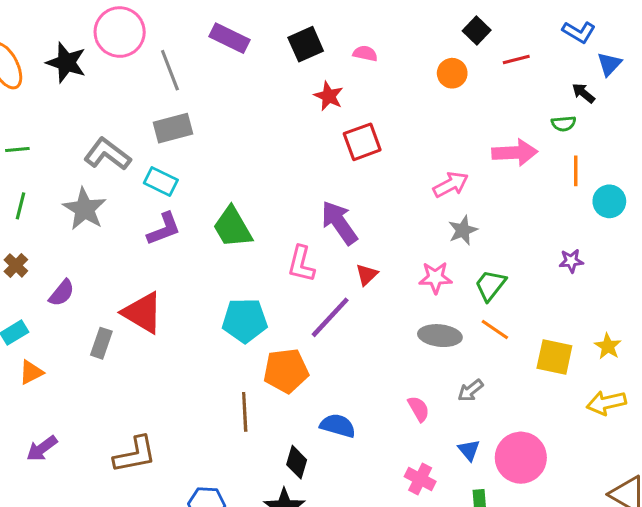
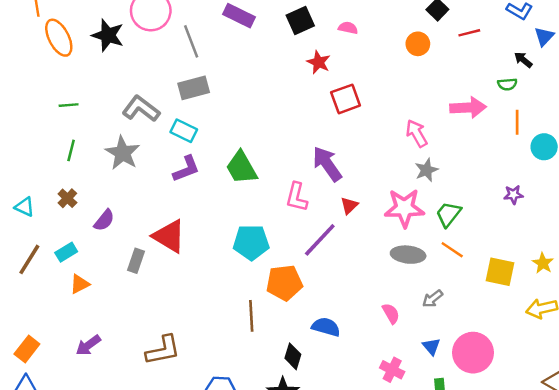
pink arrow: (451, 185) -> (417, 133), turned -92
pink star: (435, 278) -> (404, 208), size x1.5

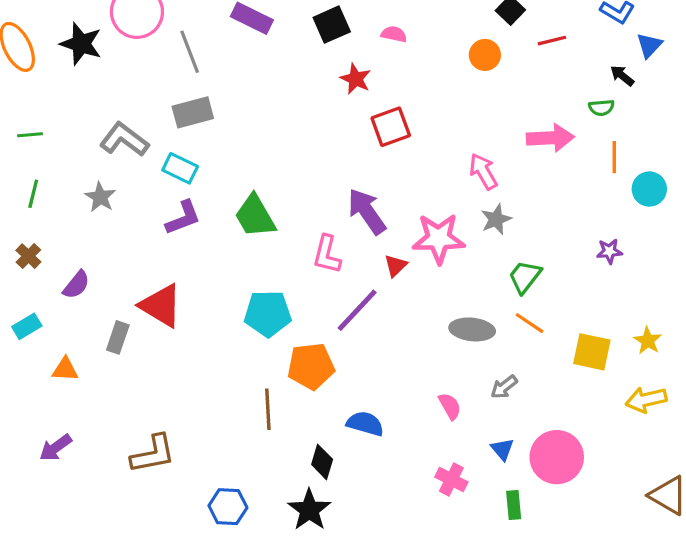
gray star: (123, 153) -> (100, 197), size x0.7
pink star: (404, 208) -> (439, 238), moved
orange triangle: (80, 284) -> (65, 369), moved, turned 30

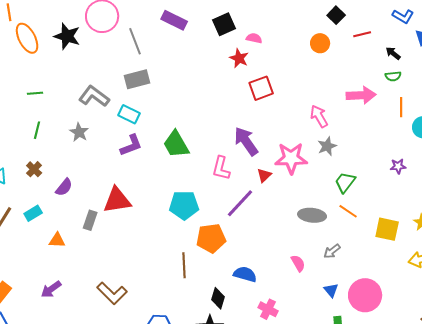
pink semicircle: (394, 34) -> (254, 38), moved
black arrow: (622, 76) -> (393, 53), moved
red triangle: (161, 306) -> (117, 200), turned -40
brown L-shape: (153, 454) -> (112, 293), turned 56
pink cross: (451, 479) -> (268, 309), moved

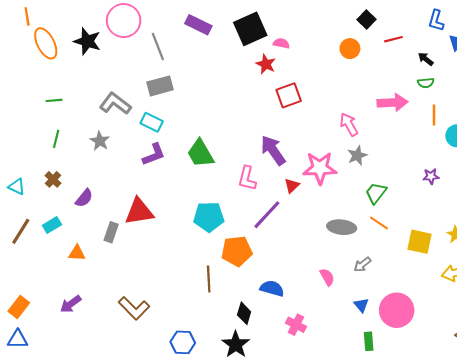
blue L-shape: (403, 16) -> (436, 21), turned 75
black square: (224, 24) -> (250, 29), size x1.4

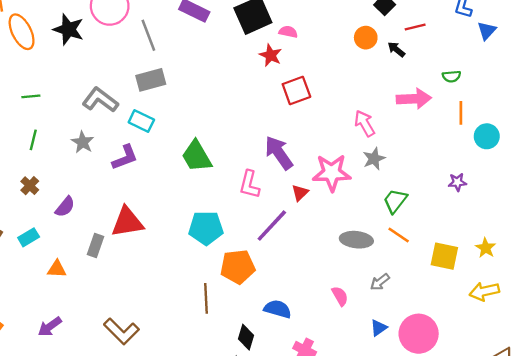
black arrow: (426, 59) -> (396, 49), moved
purple L-shape: (154, 154) -> (125, 157), moved
blue triangle: (361, 305) -> (379, 328), turned 35

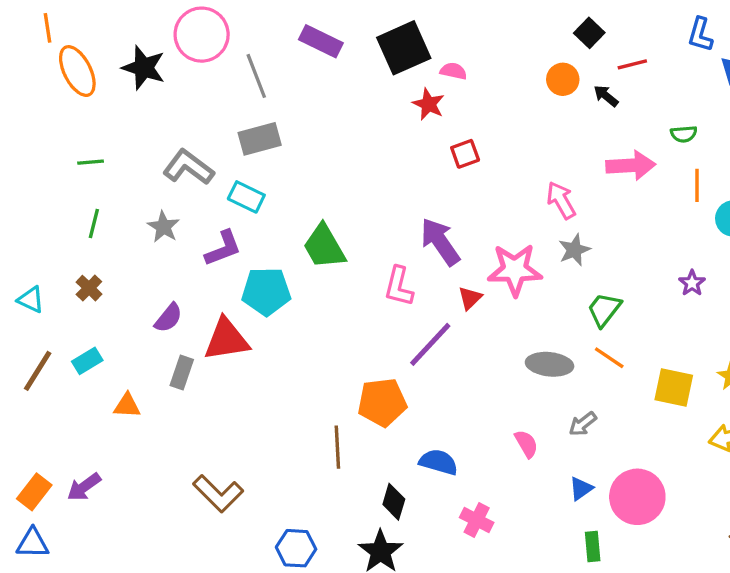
red square: (296, 90) -> (465, 154), size x0.7
purple star: (457, 182) -> (692, 283), turned -30
purple semicircle: (65, 207) -> (168, 318), moved
cyan pentagon: (206, 228) -> (266, 291), moved
purple arrow: (50, 327) -> (84, 487), moved

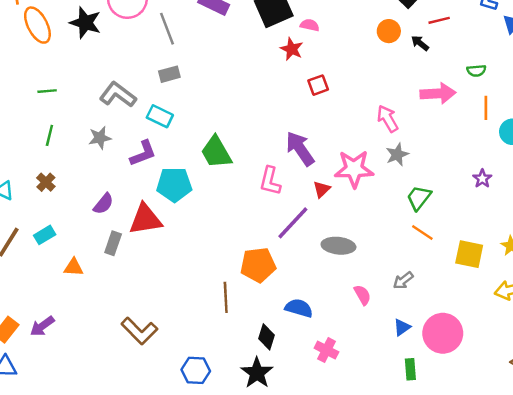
gray rectangle: (260, 139) -> (169, 74), size x0.7
gray star: (163, 227) -> (100, 138), turned 30
gray ellipse: (550, 364) -> (338, 246), moved

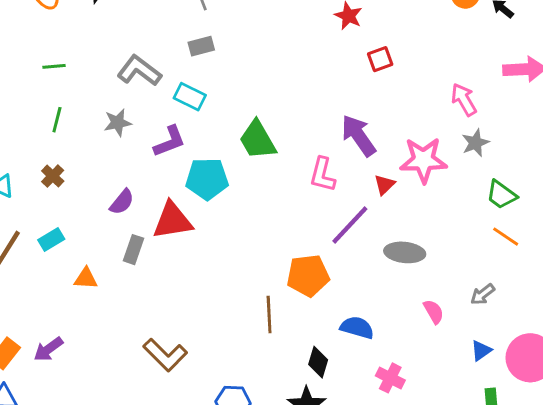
green trapezoid: (419, 198) -> (501, 195), turned -92

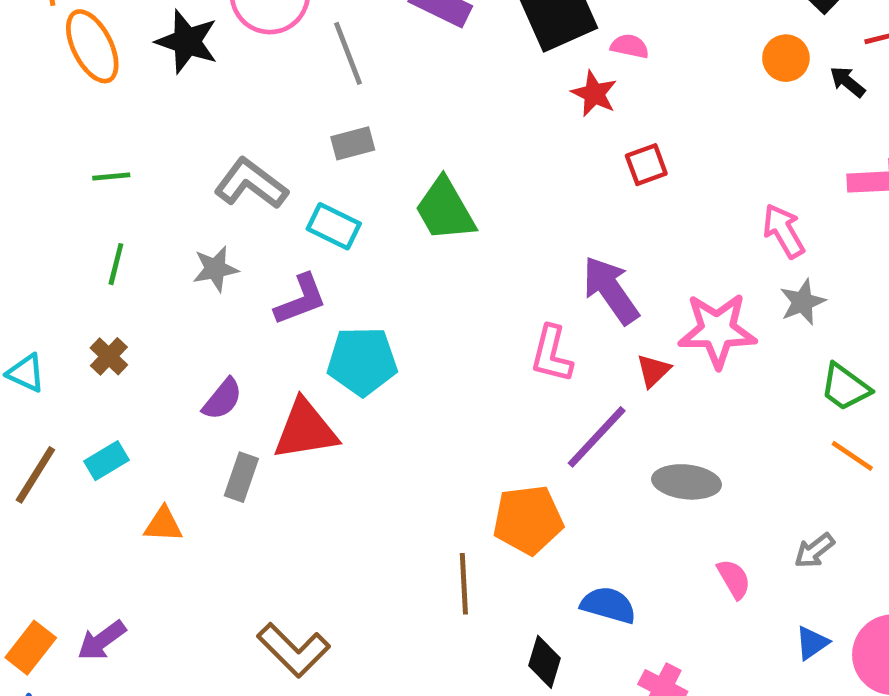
green trapezoid: (258, 140) -> (445, 210), moved

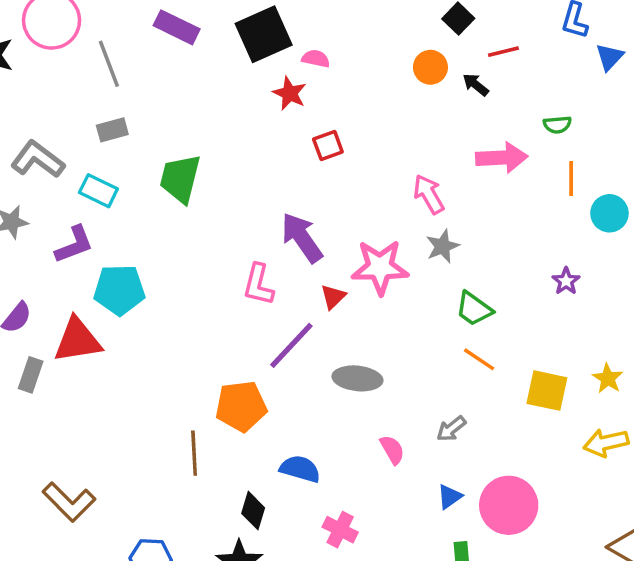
green trapezoid: (445, 210) -> (180, 179), turned 44

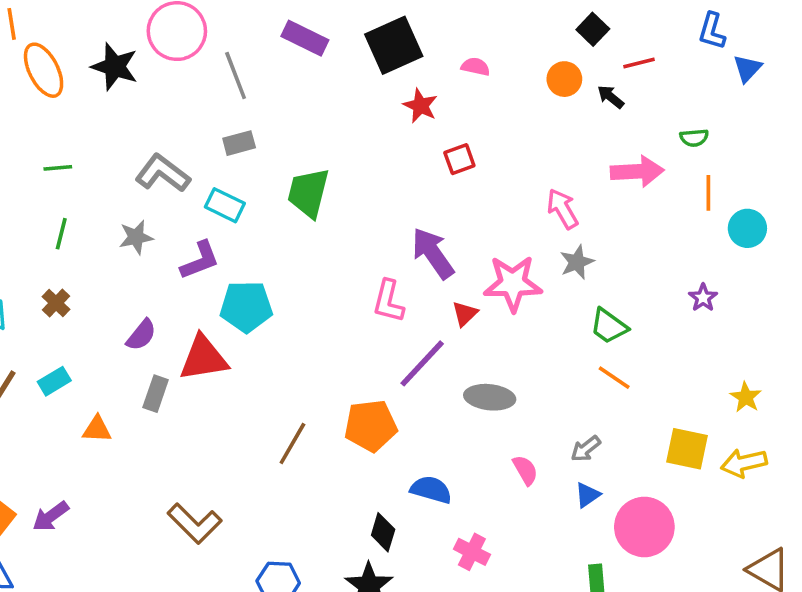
pink semicircle: (316, 59) -> (475, 67), moved
yellow square: (547, 391) -> (687, 449), moved
brown line: (194, 453) -> (292, 443), moved, turned 33
blue triangle: (450, 497) -> (587, 495), moved

